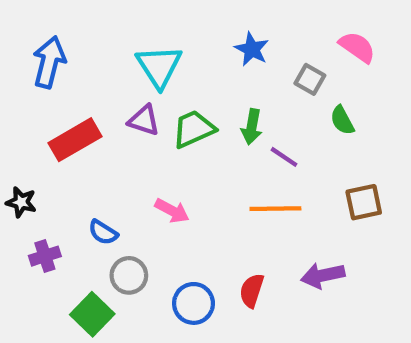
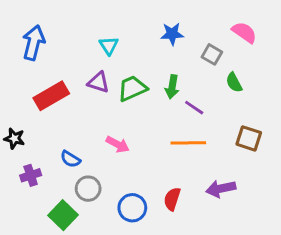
blue star: (252, 49) -> (172, 34), turned -30
cyan triangle: (159, 66) -> (109, 46), size x0.6
brown square: (364, 202) -> (249, 138), turned 30

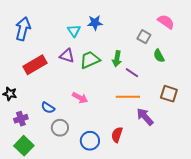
blue star: (172, 34) -> (95, 23), moved
purple arrow: (221, 189) -> (145, 117), moved, turned 60
green square: (63, 215) -> (24, 146), moved

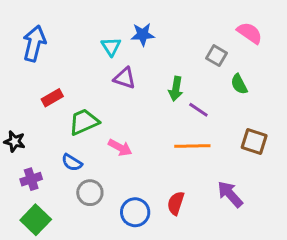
purple triangle: (67, 56) -> (125, 78), moved
green trapezoid: (90, 60) -> (84, 122), moved
red rectangle: (35, 65) -> (52, 98), size x0.6
purple arrow: (145, 117) -> (230, 194), moved

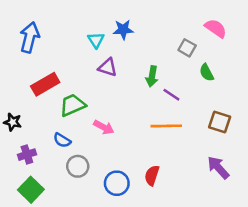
red rectangle: (52, 98) -> (45, 84), size x1.5
purple arrow: (230, 194) -> (218, 168), moved

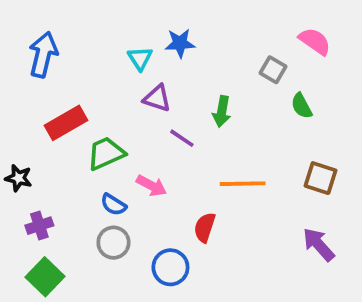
purple line: (171, 95) -> (182, 138), moved
blue semicircle: (62, 140) -> (113, 205), moved
red semicircle: (152, 175) -> (205, 227), moved

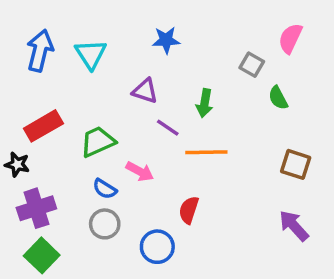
pink semicircle: (315, 41) -> (290, 38), turned -100
cyan triangle: (140, 58) -> (91, 54), moved, size x1.4
red rectangle: (66, 123) -> (43, 126), moved
orange line: (243, 184) -> (206, 152), moved
purple cross: (39, 226) -> (36, 208), size x1.5

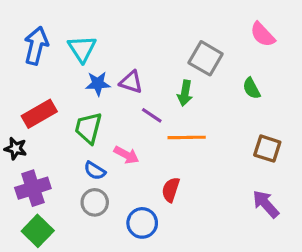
pink semicircle: (290, 38) -> (263, 35), turned -68
blue star: (166, 40) -> (98, 84), moved
gray square: (252, 65) -> (206, 58), moved, size x1.5
green trapezoid: (98, 142) -> (88, 128), turned -52

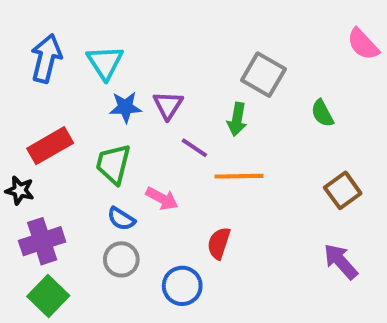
pink semicircle: (263, 35) -> (363, 44), moved
purple triangle: (131, 82) -> (168, 105), turned 45
brown square: (267, 149) -> (343, 190), turned 36

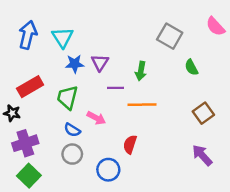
gray square: (263, 75) -> (170, 36), moved
purple line: (194, 148) -> (116, 88), turned -35

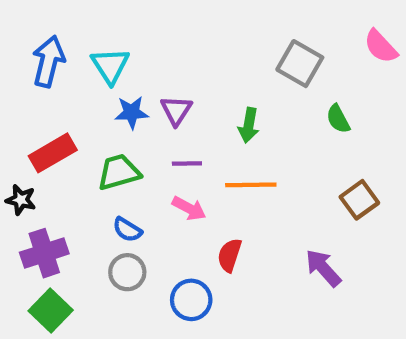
purple line: (116, 88) -> (187, 164), moved
green trapezoid: (67, 97) -> (119, 172), turned 60
pink arrow: (96, 118) -> (189, 208), moved
purple arrow: (202, 155) -> (323, 268), moved

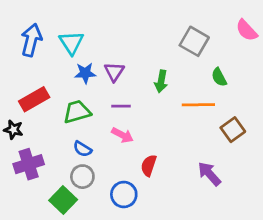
orange line: (251, 185) -> (198, 105), moved
green square: (51, 311) -> (63, 200), moved

